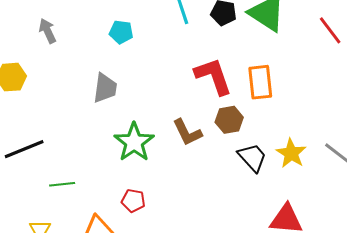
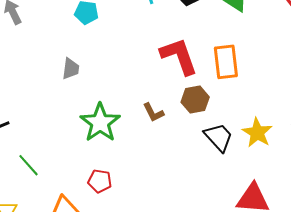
gray trapezoid: (105, 88) -> (71, 69), size x0.7
brown L-shape: (187, 132) -> (153, 112), size x0.7
green line: (62, 184) -> (28, 165), turned 55

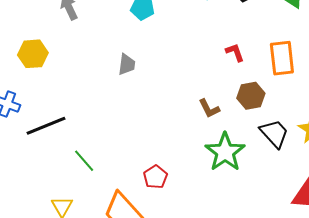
red L-shape: (179, 56) -> (235, 52), size x0.5
green star: (100, 123) -> (225, 152), moved
red pentagon: (100, 181) -> (155, 177), turned 30

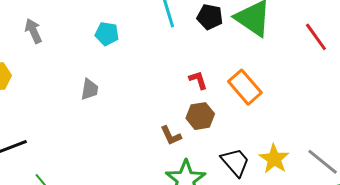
orange rectangle: (282, 58) -> (245, 87), turned -36
brown hexagon: (251, 96) -> (200, 116), moved

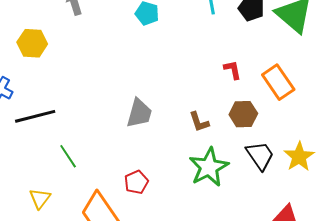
gray trapezoid: (90, 89) -> (139, 113), moved, size x1.4
brown hexagon: (200, 116) -> (243, 114), moved

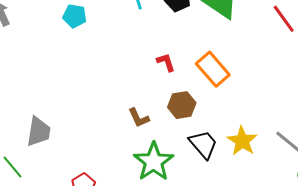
gray trapezoid: (139, 113) -> (39, 132), moved

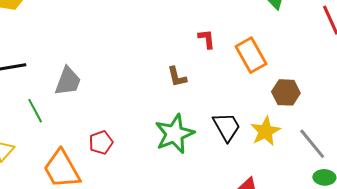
brown hexagon: (182, 105) -> (286, 92), moved
brown L-shape: (139, 118) -> (177, 77), moved

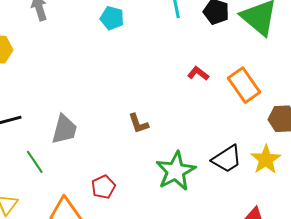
red L-shape: (207, 39) -> (198, 73), turned -40
brown L-shape: (177, 77) -> (138, 124), moved
black trapezoid: (227, 127) -> (227, 159), turned 92

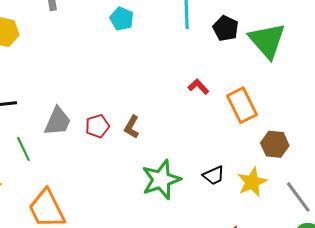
brown L-shape: (138, 124) -> (132, 127), turned 40
black trapezoid: (227, 159) -> (214, 175), size x0.7
red pentagon: (103, 187) -> (97, 126), moved

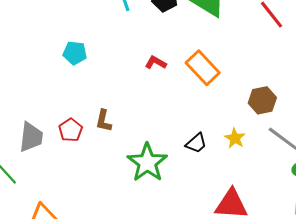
cyan pentagon: (122, 19) -> (75, 53), moved
brown hexagon: (275, 144) -> (262, 100), moved
yellow star: (252, 182) -> (235, 138), size x0.7

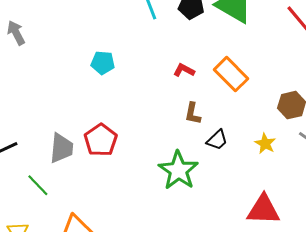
brown L-shape: (104, 121) -> (193, 113), moved
red pentagon: (71, 130) -> (101, 140), size x1.4
black trapezoid: (196, 143) -> (217, 140), moved

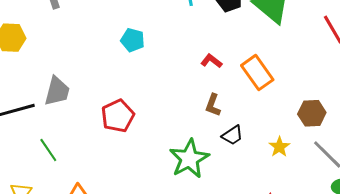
gray trapezoid: (61, 148) -> (57, 91), moved

